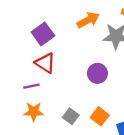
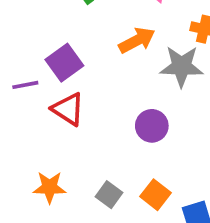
purple line: (31, 86) -> (25, 85), moved

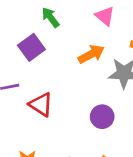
purple square: (64, 63) -> (31, 47), moved

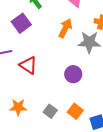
orange arrow: (91, 54) -> (65, 28), turned -36

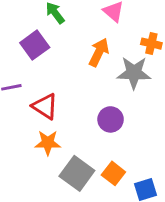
orange star: (18, 107) -> (48, 143), moved
gray square: (50, 111) -> (77, 173), size x1.6

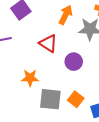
red triangle: (45, 106) -> (48, 43), moved
gray square: (77, 173) -> (50, 99), turned -30

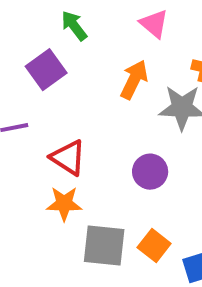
red triangle: (48, 43) -> (68, 158), moved

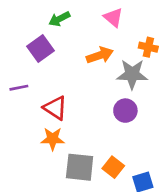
green arrow: (74, 26) -> (59, 19), turned -80
orange arrow: (134, 80) -> (100, 55), turned 45
purple circle: (150, 172) -> (125, 111), moved

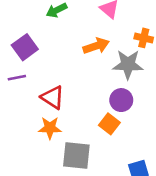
purple square: (40, 49) -> (25, 47), moved
orange square: (113, 167) -> (109, 124), moved

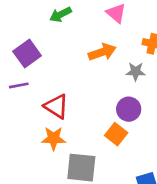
gray star: (128, 64) -> (136, 72), size x0.6

